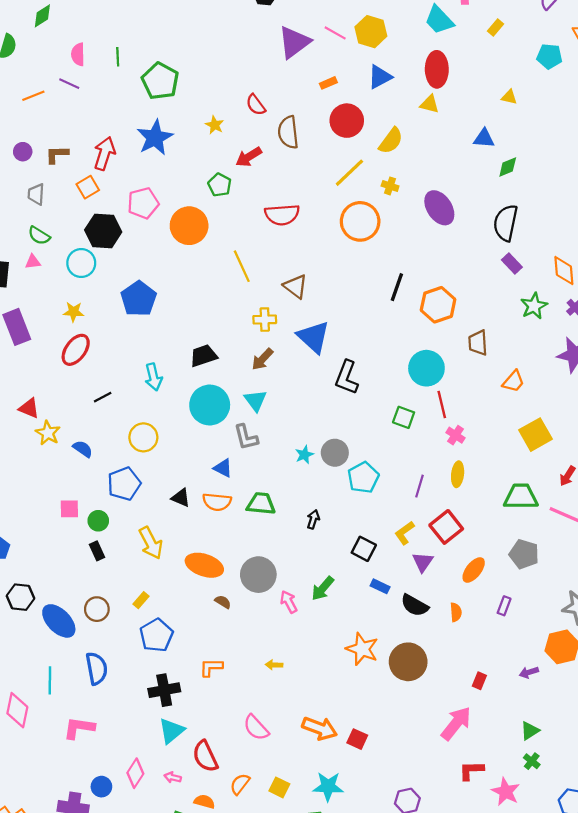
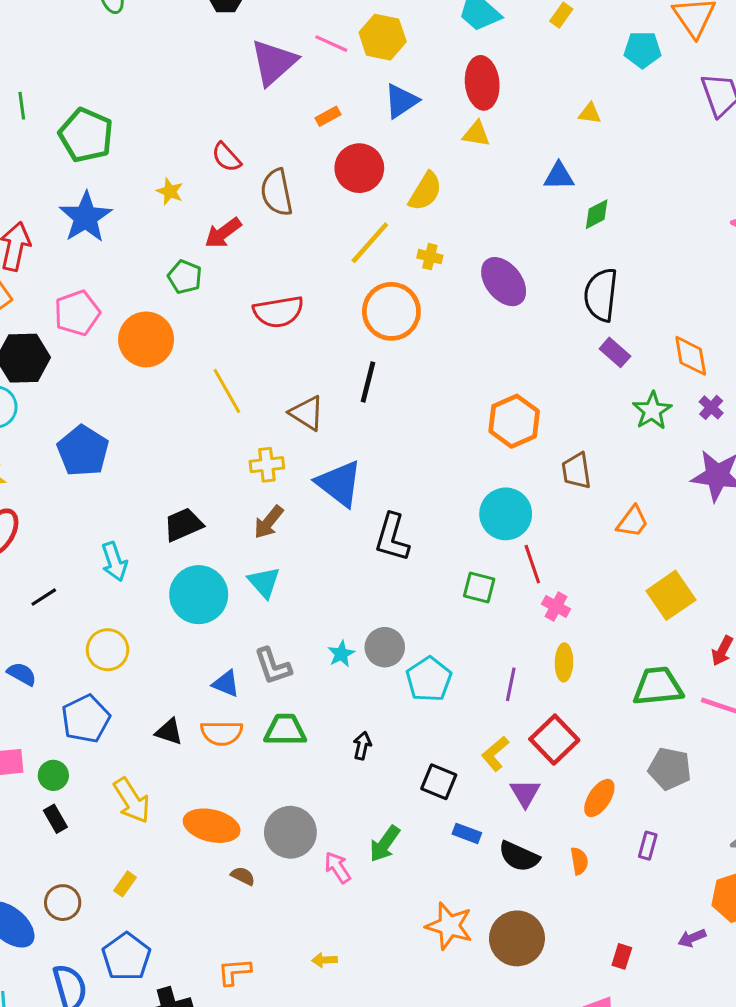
black line: (397, 287) -> (368, 382), moved
gray L-shape: (246, 437) -> (273, 666), moved
blue pentagon: (156, 635) -> (126, 957), moved

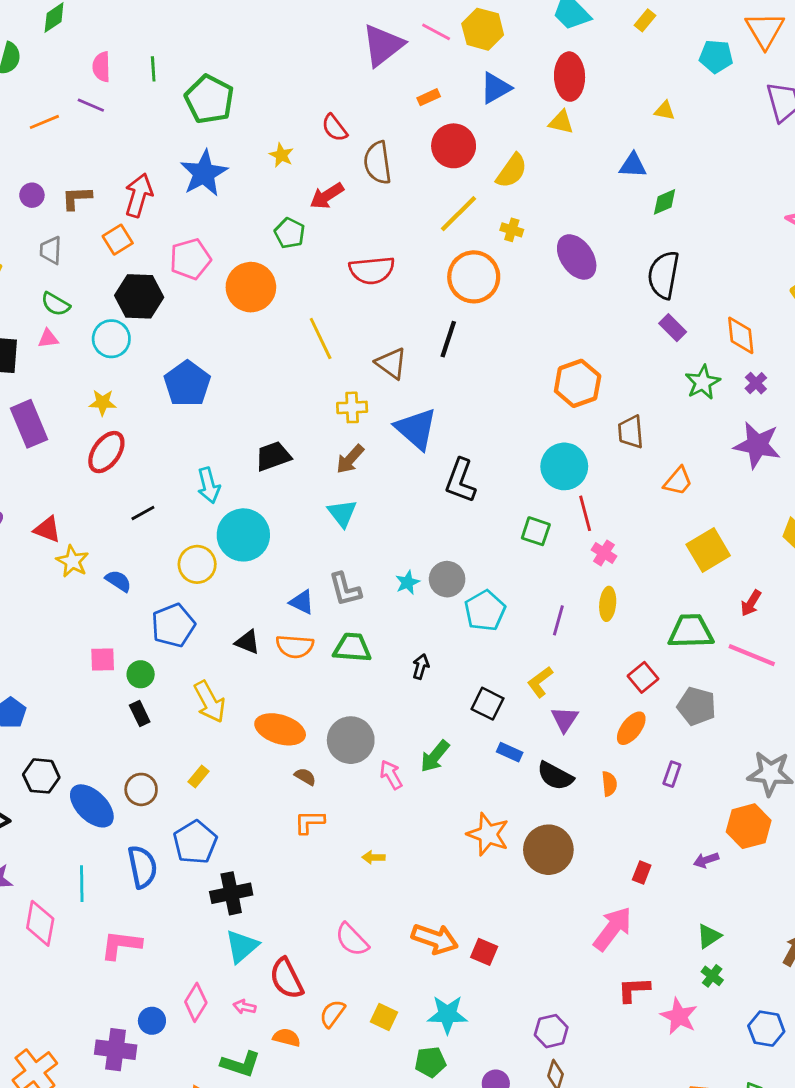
cyan circle: (199, 595) -> (243, 535), moved
red square: (554, 740) -> (643, 677), moved, size x0.7
orange L-shape: (234, 972) -> (309, 822), moved

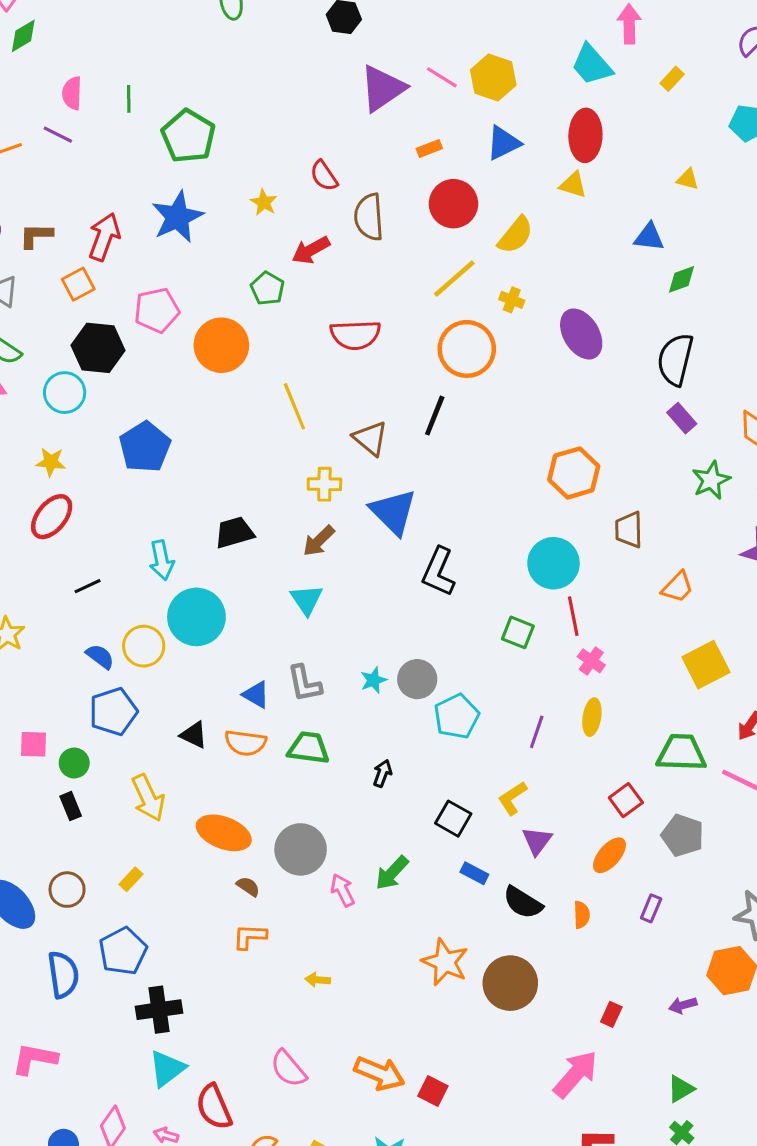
blue semicircle: (118, 581) -> (100, 656), moved

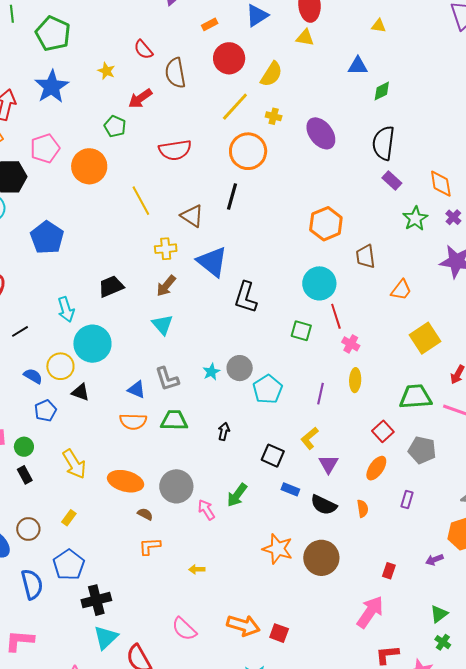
blue pentagon: (113, 711) -> (46, 411), size x0.7
black triangle: (194, 735) -> (80, 392), moved

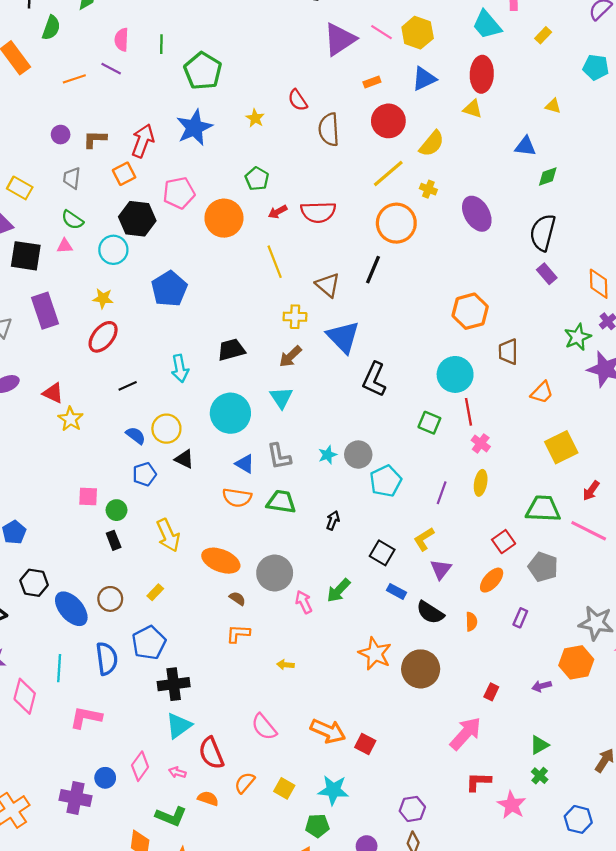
red arrow: (140, 98) -> (278, 212), moved, size x0.7
green star: (415, 219) -> (578, 337), moved
cyan circle: (92, 344) -> (230, 413), moved

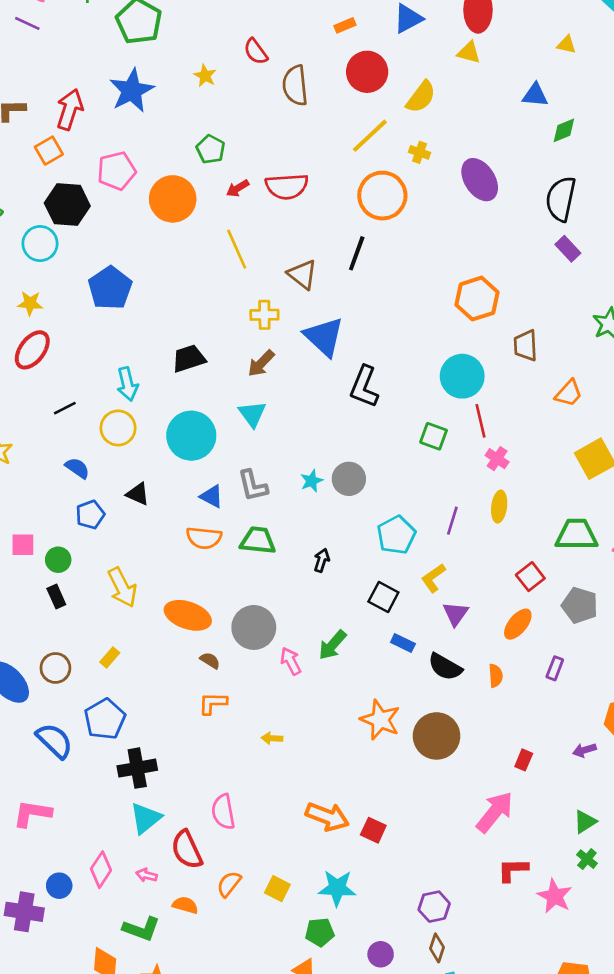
yellow circle: (166, 429) -> (118, 428), moved
cyan pentagon: (386, 481) -> (396, 535), moved
blue semicircle: (107, 659) -> (54, 741), turned -36
pink semicircle: (264, 727) -> (223, 812), moved, turned 32

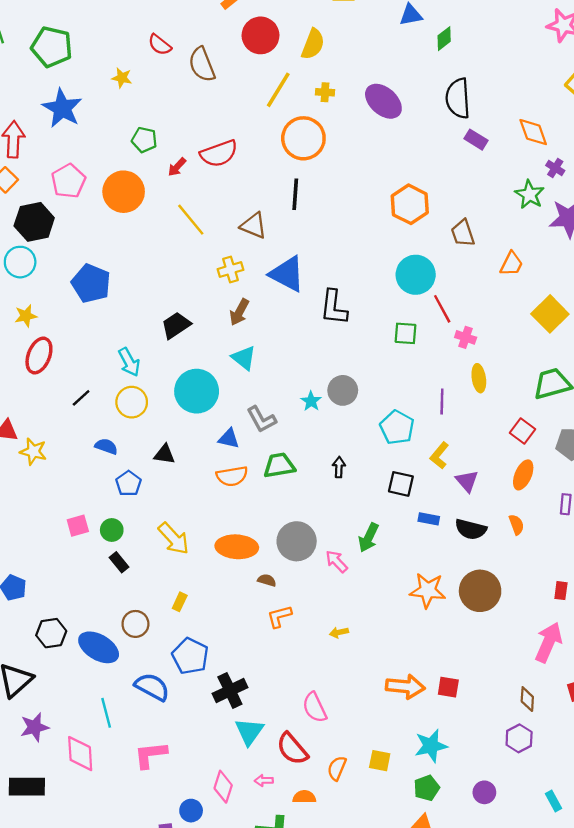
brown diamond: (437, 948) -> (527, 699), moved

